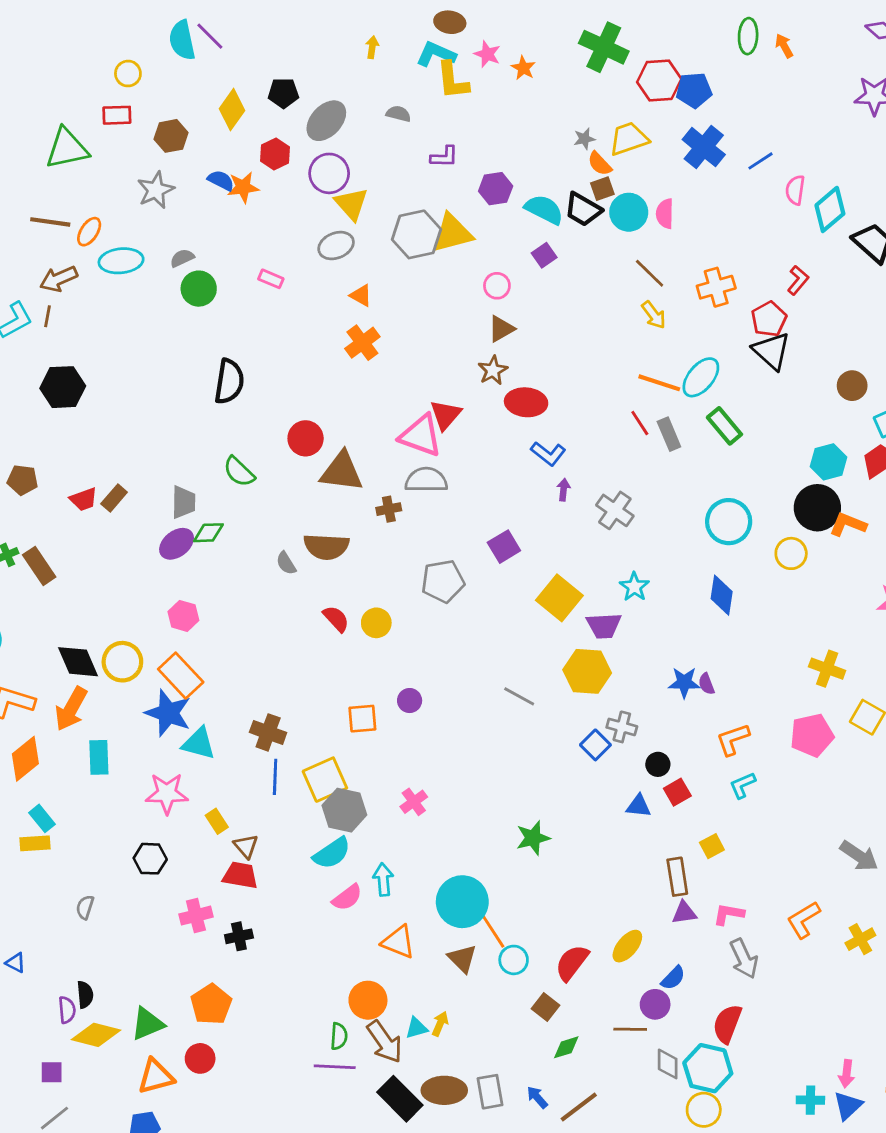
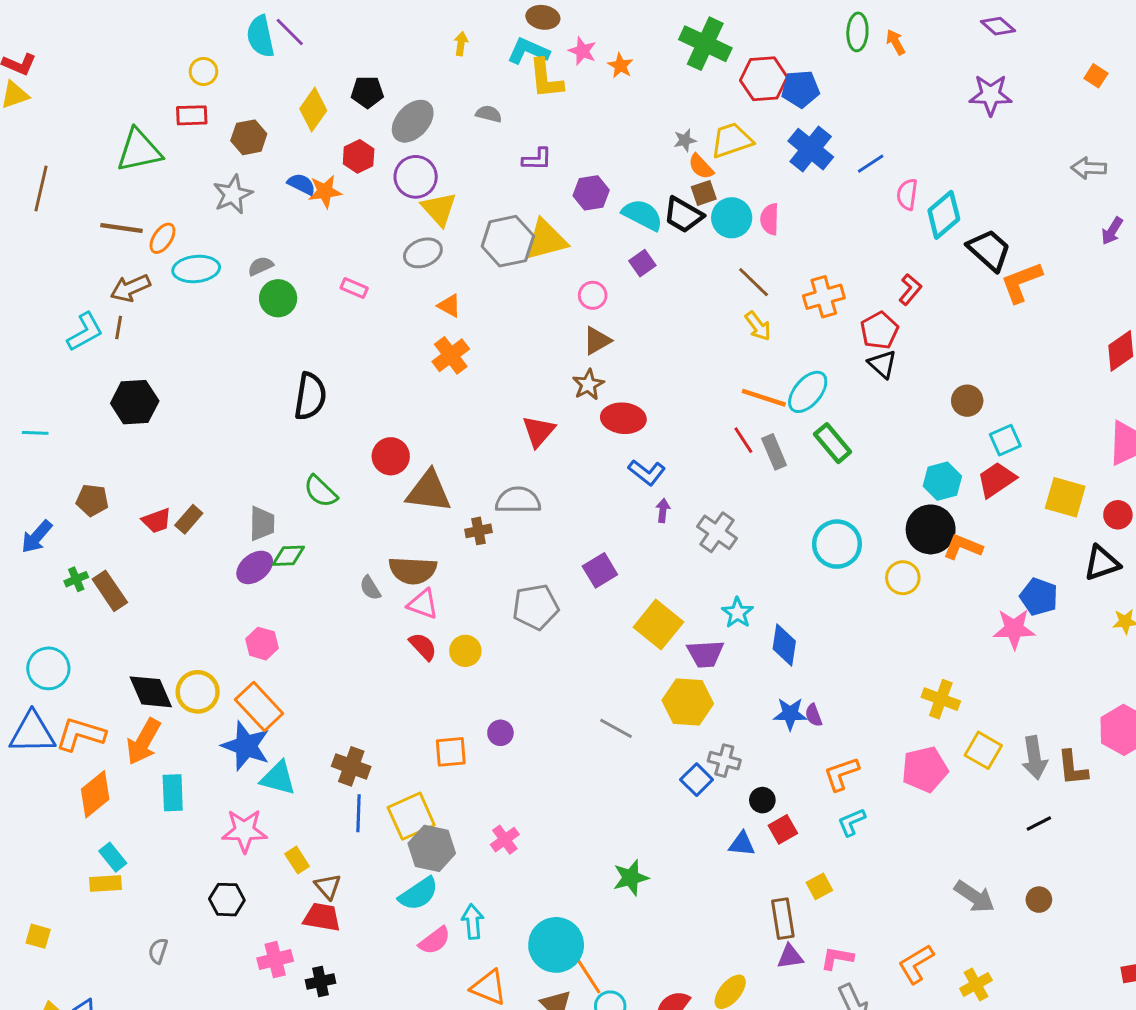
black triangle: (772, 351) -> (882, 364), size x0.7
pink triangle: (421, 436) -> (423, 604), moved, size x0.7
blue diamond: (722, 595) -> (784, 645), moved

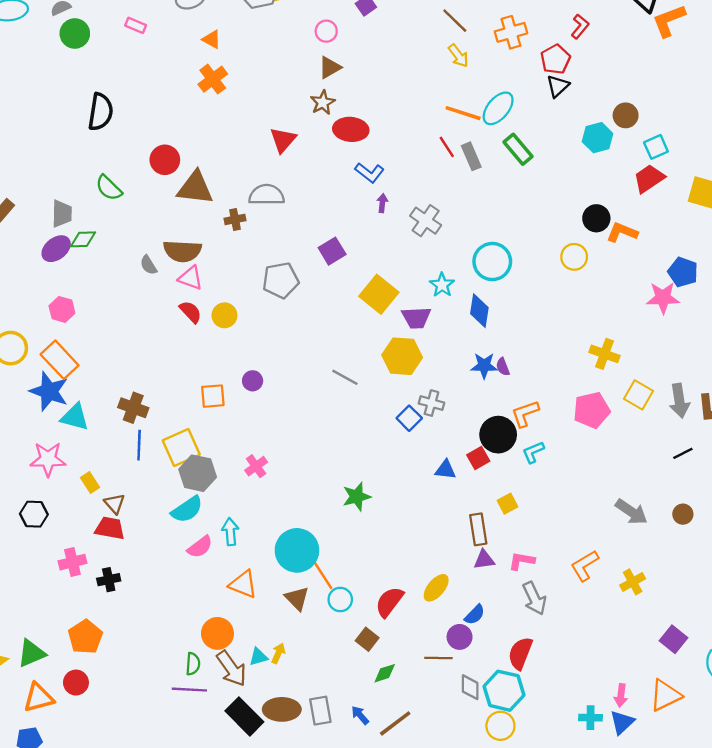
black triangle: (882, 364) -> (558, 86), turned 35
cyan hexagon: (942, 481) -> (598, 138), moved
black circle: (931, 529) -> (596, 218), size x0.7
cyan circle: (837, 544) -> (492, 262), moved
black circle: (762, 800) -> (498, 435), moved, size x1.8

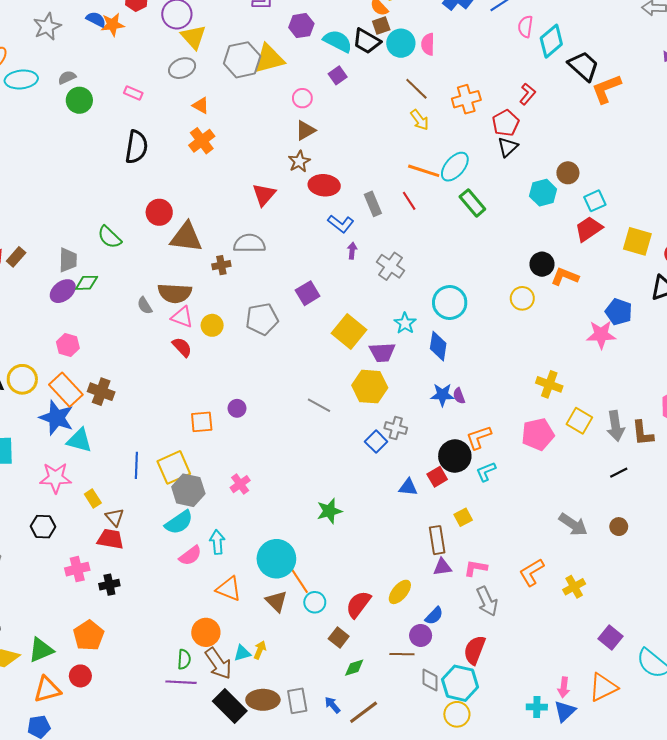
black semicircle: (101, 112) -> (136, 147), moved
gray rectangle: (471, 156) -> (373, 204), moved
yellow circle: (224, 315) -> (212, 325), moved
brown cross: (133, 408) -> (101, 392), moved

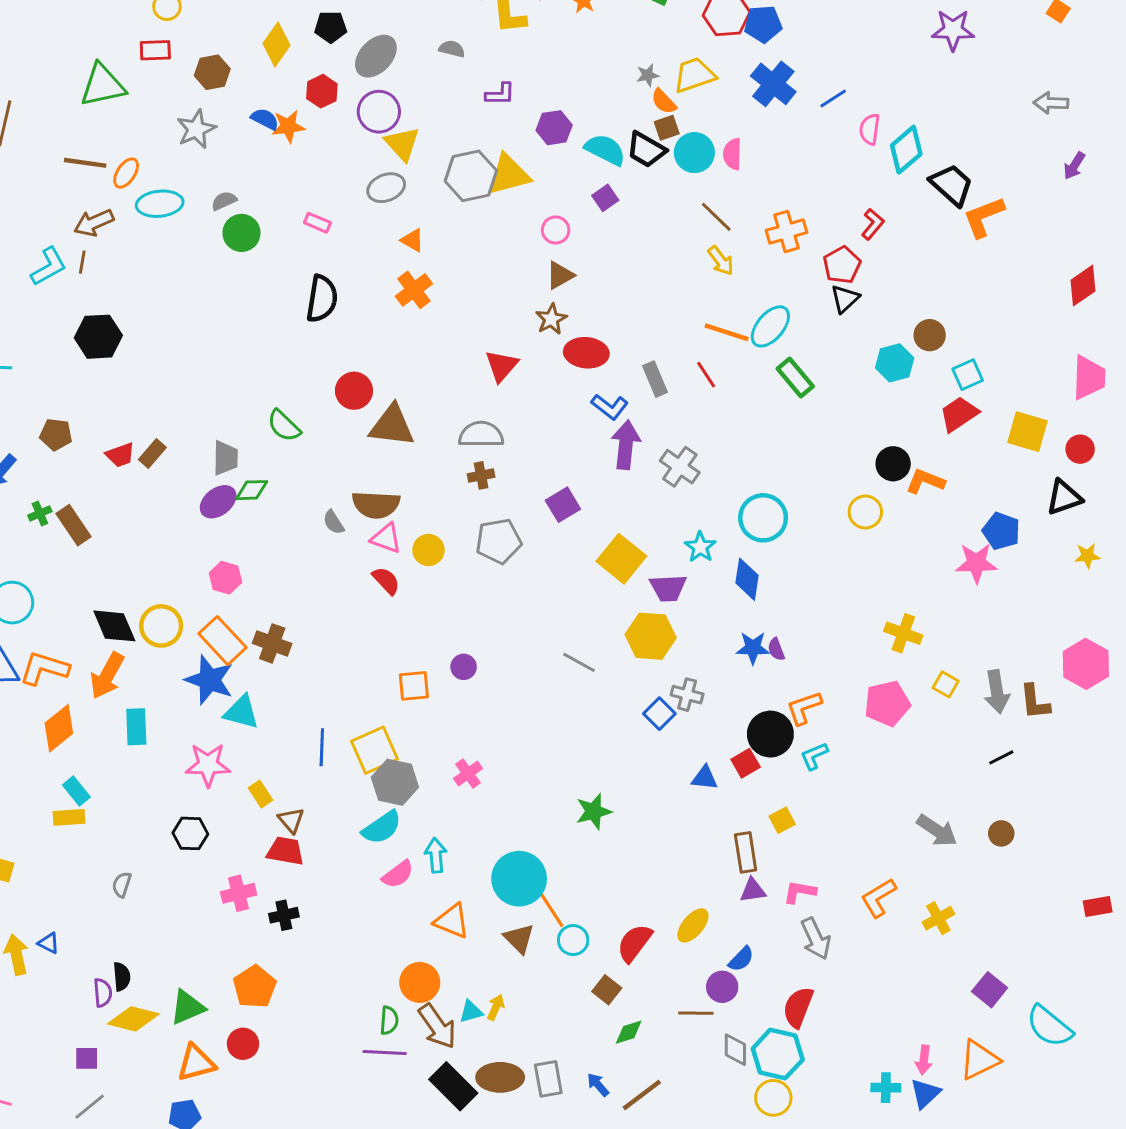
purple arrow: (352, 251) -> (626, 445), size x2.0
brown cross: (221, 265) -> (481, 475), moved
yellow square: (579, 421) -> (946, 684), size x0.7

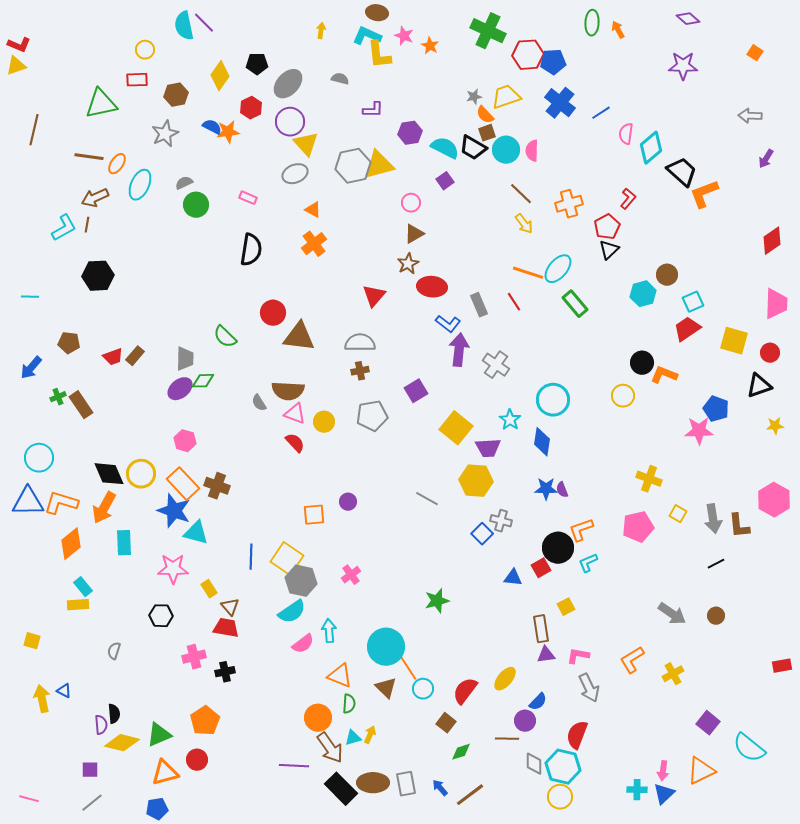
cyan ellipse: (160, 204) -> (140, 185), turned -60
yellow square: (374, 750) -> (287, 559), turned -32
green semicircle: (389, 1020) -> (349, 704), moved

